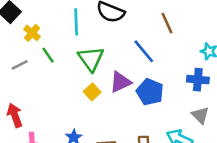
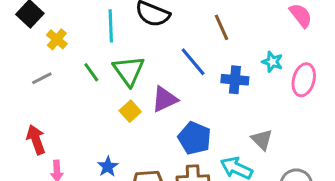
green line: (48, 55) -> (91, 72), moved
blue cross: (198, 80) -> (235, 80), moved
blue pentagon: (150, 92) -> (195, 138), moved

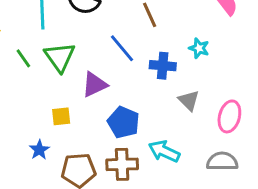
pink ellipse: (304, 80) -> (229, 116), moved
yellow square: (130, 111) -> (61, 116), moved, turned 36
gray triangle: (262, 140) -> (189, 100), moved

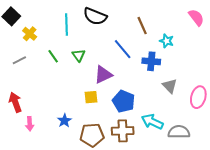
cyan star: (199, 48) -> (167, 41), moved
green triangle: (60, 57) -> (79, 55), size x0.6
yellow square: (61, 116) -> (91, 97), moved
gray semicircle: (222, 161) -> (179, 132), moved

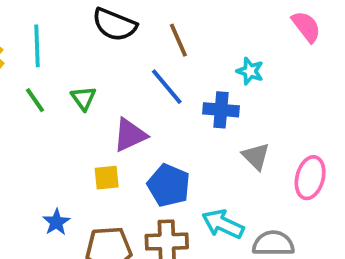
cyan line: (66, 25) -> (37, 46), moved
brown line: (142, 26) -> (178, 40), moved

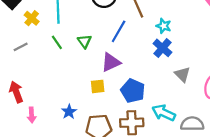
cyan star: (250, 71) -> (164, 26), moved
blue line: (167, 87) -> (119, 31), moved, turned 70
blue cross: (221, 110) -> (163, 48), turned 36

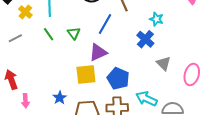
cyan star: (164, 26) -> (156, 19), moved
yellow square: (98, 86) -> (86, 74), size x1.5

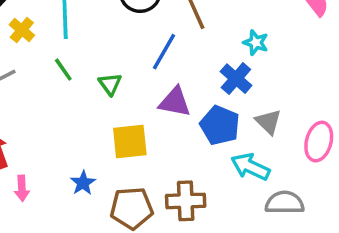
green triangle: (74, 33) -> (110, 84), moved
purple triangle: (98, 52) -> (175, 102), moved, turned 36
blue pentagon: (118, 79) -> (220, 125), moved
cyan arrow: (146, 99) -> (250, 167), moved

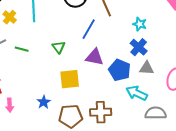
green line: (63, 70) -> (22, 49), moved, turned -40
blue cross: (236, 79) -> (139, 47), moved
gray triangle: (268, 122) -> (147, 68), turned -42

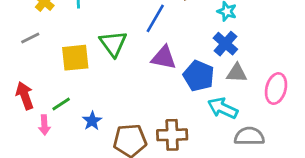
green triangle: (59, 47) -> (113, 44), size x1.5
green line: (22, 49) -> (61, 104), moved, turned -48
yellow square: (70, 79) -> (75, 58), moved

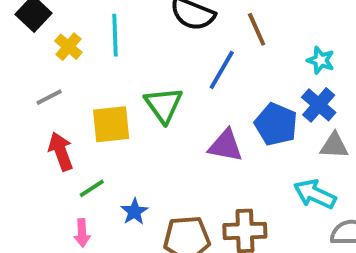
purple triangle: (164, 58) -> (226, 146), moved
blue pentagon: (199, 76) -> (276, 124), moved
red arrow: (25, 96) -> (61, 151), moved
pink arrow: (44, 125) -> (82, 233), moved

